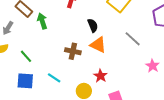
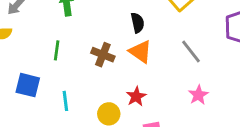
green line: (26, 56) -> (57, 50), moved, turned 40
pink star: (153, 66) -> (198, 95), moved
cyan line: (54, 78) -> (65, 101), moved, turned 40

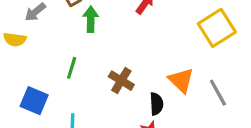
black semicircle: (138, 23) -> (156, 104), moved
orange triangle: (140, 52) -> (181, 80), moved

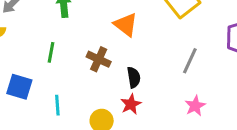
orange triangle: (181, 80) -> (126, 25), moved
gray line: (218, 93) -> (190, 61), turned 60

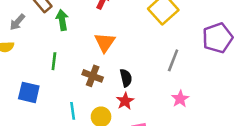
orange triangle: (126, 25) -> (105, 42), moved, turned 30
brown cross: (99, 59) -> (93, 76), moved
cyan line: (57, 105) -> (73, 111), moved

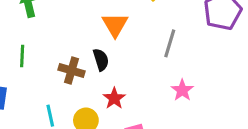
orange triangle: (105, 42) -> (115, 25), moved
black semicircle: (126, 78) -> (101, 60), moved

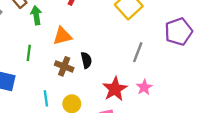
orange triangle: (115, 25) -> (62, 36), moved, turned 42
red star: (114, 98) -> (115, 89), moved, size x1.5

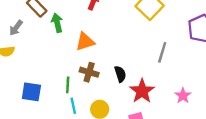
green line: (29, 53) -> (68, 85), moved
black semicircle: (86, 60) -> (120, 74), moved
pink star: (144, 87) -> (183, 96), moved

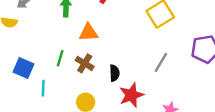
green line: (68, 85) -> (60, 58), moved
cyan line: (73, 106) -> (43, 88), moved

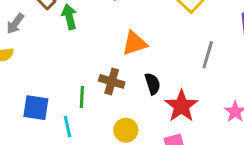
orange triangle: (88, 33) -> (135, 43), moved
green line: (60, 58) -> (82, 97), moved

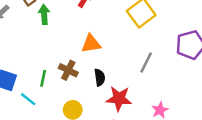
red star: (181, 106) -> (119, 99), turned 30
cyan line: (68, 127) -> (28, 99), turned -49

